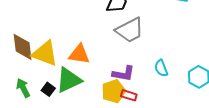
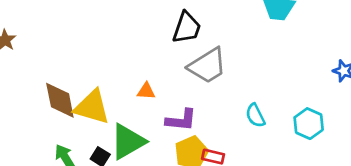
orange triangle: (79, 54) -> (146, 91), moved, size x0.6
purple L-shape: (123, 74) -> (181, 120), moved

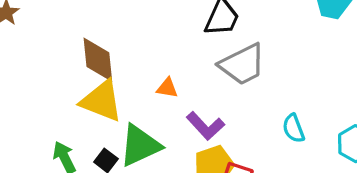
brown diamond: (60, 100) -> (98, 60), moved
purple L-shape: (181, 120) -> (205, 126), turned 36

